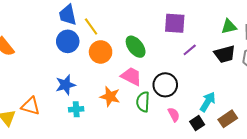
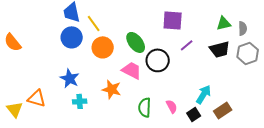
blue star: (66, 85) -> (70, 78), turned -30
black circle: (165, 85) -> (158, 60), moved
green semicircle: (143, 102) -> (145, 107), moved

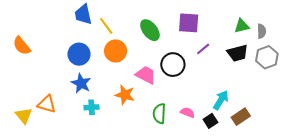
blue circle: (72, 37) -> (79, 54), moved
green ellipse: (136, 42) -> (150, 30), moved
pink semicircle: (172, 106) -> (188, 113), turned -40

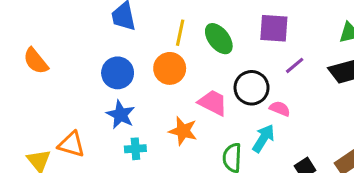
yellow line: (106, 26) -> (180, 33), moved, turned 48
cyan arrow: (221, 100) -> (263, 138), moved
pink semicircle: (188, 113) -> (280, 109), moved

